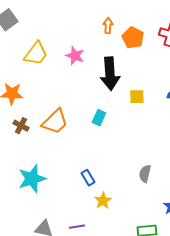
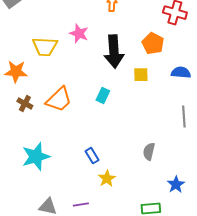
orange pentagon: (133, 38) -> (153, 44), moved
yellow trapezoid: (36, 54) -> (45, 47), moved, turned 56

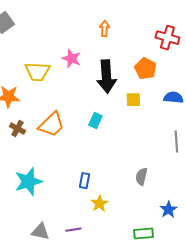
blue rectangle: (92, 156) -> (84, 181), turned 42

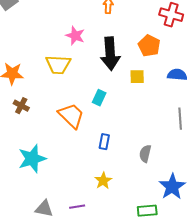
yellow trapezoid: (37, 72) -> (58, 65), moved
orange trapezoid: (51, 125) -> (71, 116), moved, turned -92
blue rectangle: (84, 181) -> (104, 142), moved
blue star: (168, 210) -> (172, 187), size x1.5

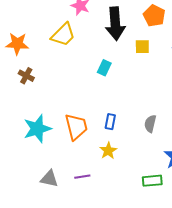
yellow trapezoid: (58, 65) -> (63, 35), turned -48
orange trapezoid: (71, 116) -> (76, 127), moved, turned 32
blue rectangle: (104, 142) -> (110, 122), moved

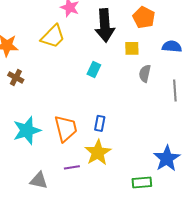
gray semicircle: (150, 124) -> (145, 73), moved
yellow star: (108, 151) -> (98, 152), size x1.5
purple line: (82, 177) -> (72, 167), moved

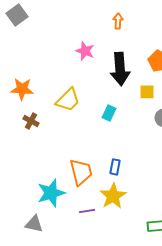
yellow trapezoid: (53, 36) -> (68, 100), moved
cyan star: (27, 130) -> (51, 193), moved
gray triangle: (39, 180) -> (34, 224), moved

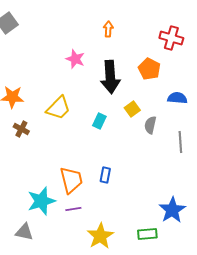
yellow square: (147, 92) -> (132, 109), moved, turned -35
yellow star: (113, 196) -> (100, 236), moved
purple line: (87, 211) -> (73, 209), moved

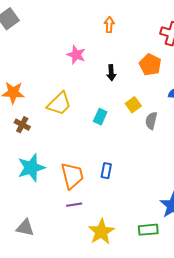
black arrow: (110, 77) -> (111, 73), size x0.5
cyan star: (41, 201) -> (31, 168), moved

